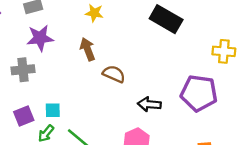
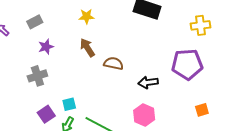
purple star: (40, 38) -> (46, 47), size x0.7

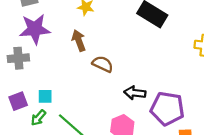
purple star: (46, 47) -> (35, 29), size x1.8
purple pentagon: (187, 64) -> (167, 109), moved

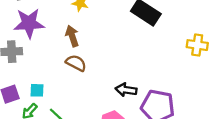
brown semicircle: (103, 64) -> (76, 63), moved

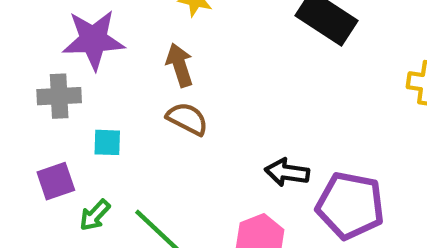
cyan square: (37, 90) -> (107, 142), moved

